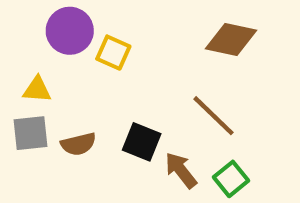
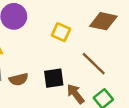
yellow square: (113, 53) -> (61, 32), moved
black square: (142, 142) -> (54, 78), turned -30

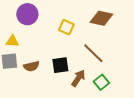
brown arrow: (76, 94) -> (78, 78), turned 72

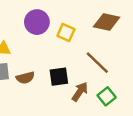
purple circle: (27, 14) -> (37, 22), moved

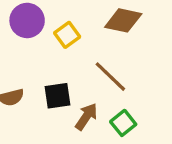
yellow square: (66, 32) -> (67, 35), turned 30

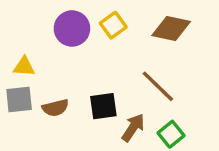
yellow square: (67, 35) -> (113, 25), moved

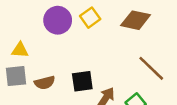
brown line: (158, 86) -> (151, 68), moved

